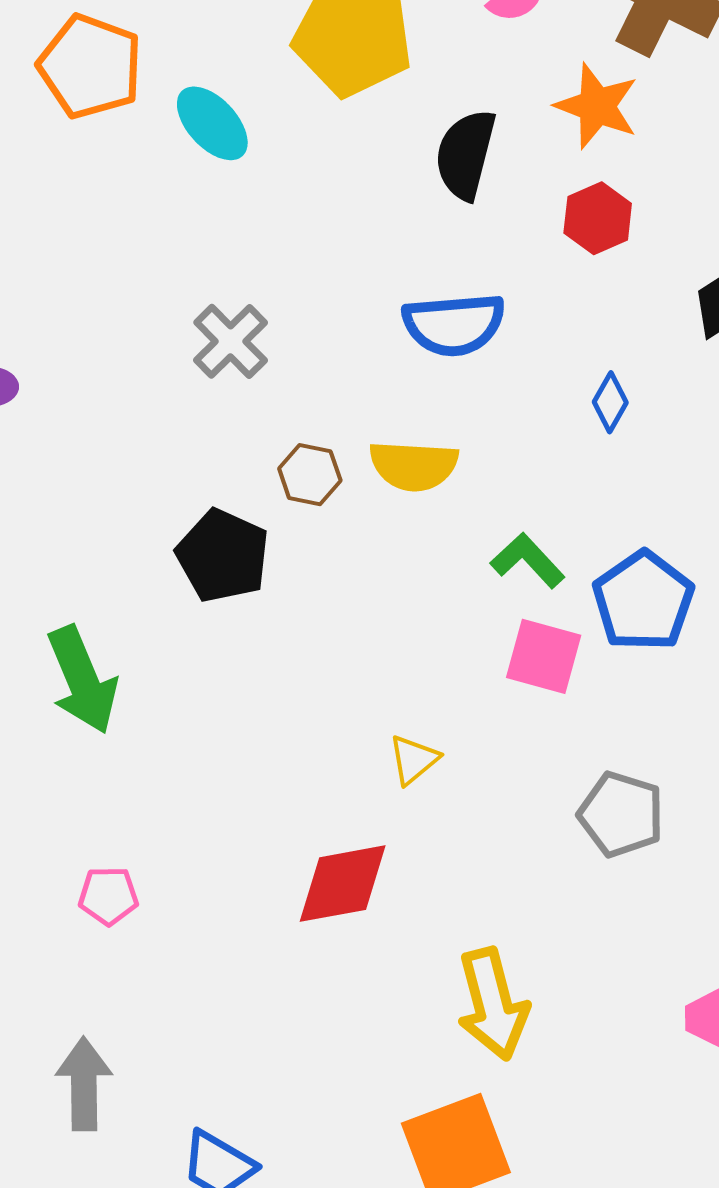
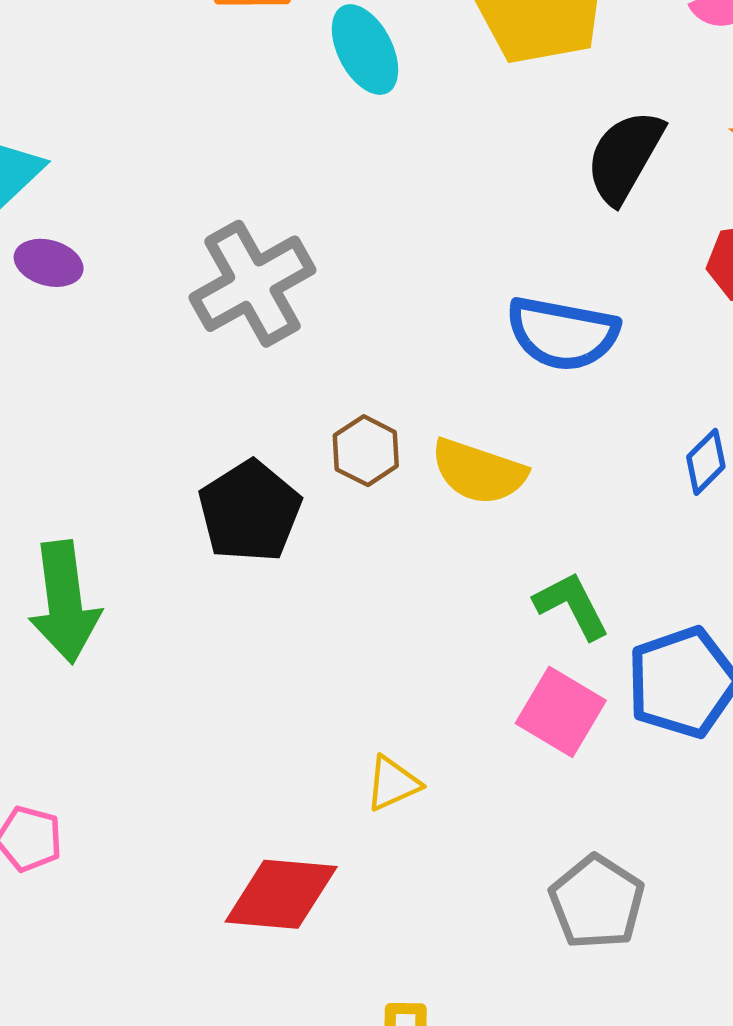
gray cross: (231, 341) -> (252, 284), moved, size x1.4

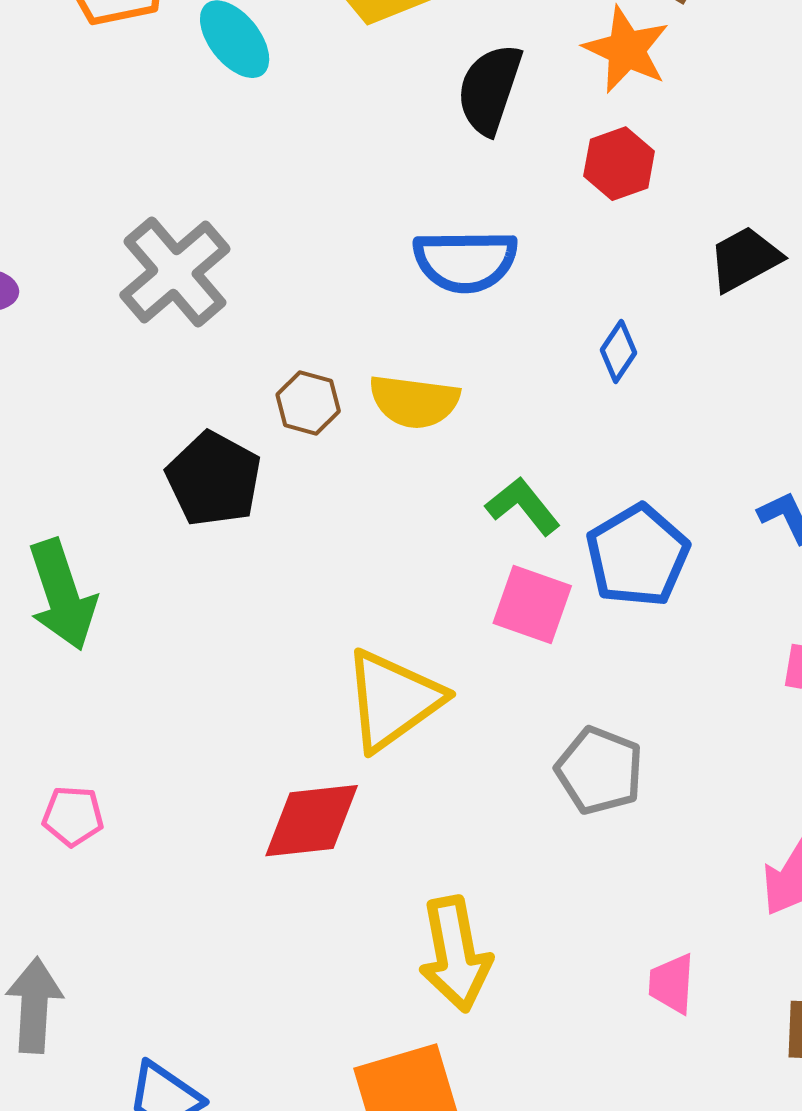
yellow triangle: (393, 784) -> (393, 700), size x2.0

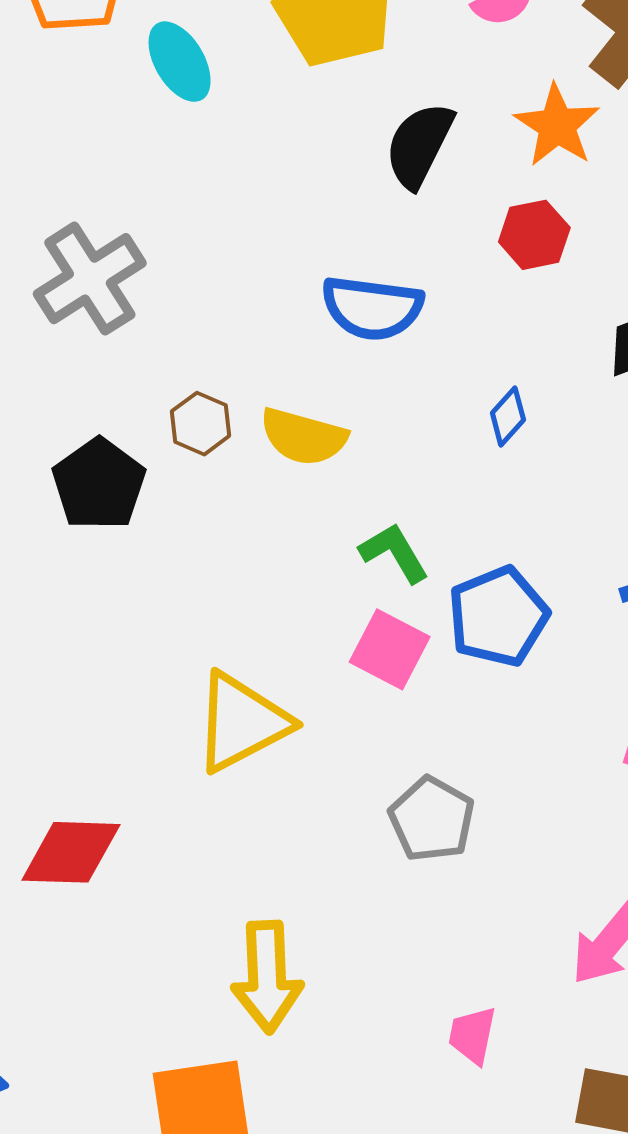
red diamond: (312, 821) -> (71, 852), moved

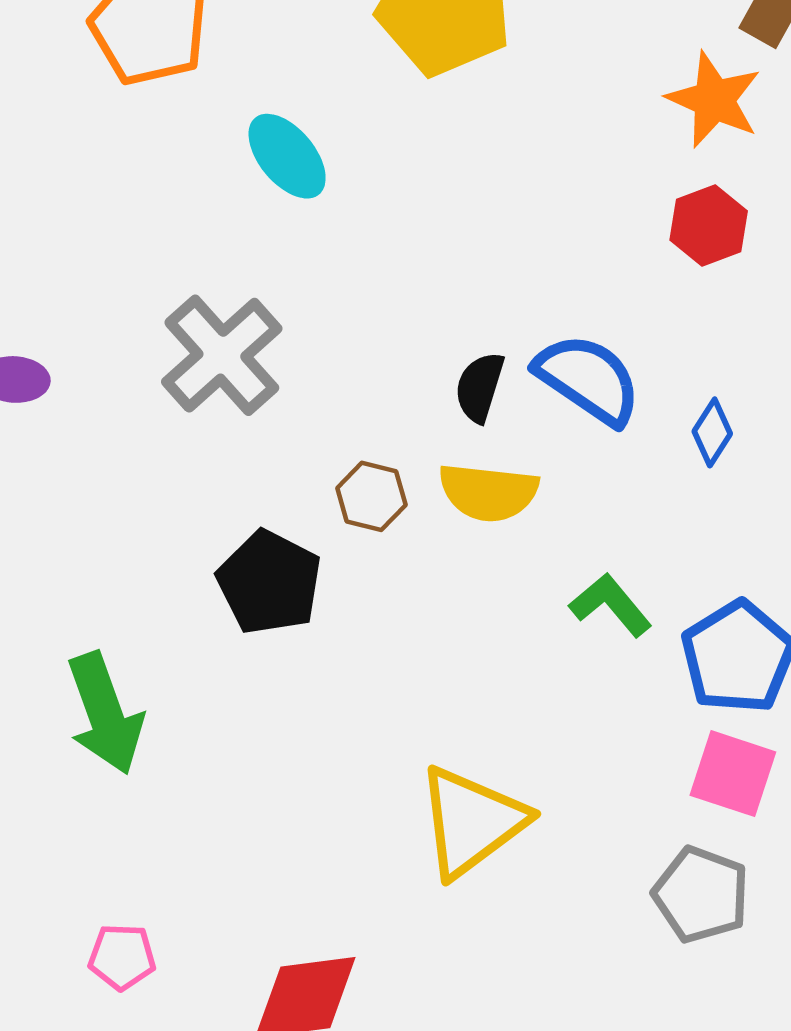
cyan ellipse: (180, 62) -> (287, 156), moved
black semicircle: (419, 145) -> (480, 387), moved, size x0.7
blue semicircle: (372, 308) -> (588, 379), moved, turned -144
pink square: (390, 649) -> (733, 774), moved

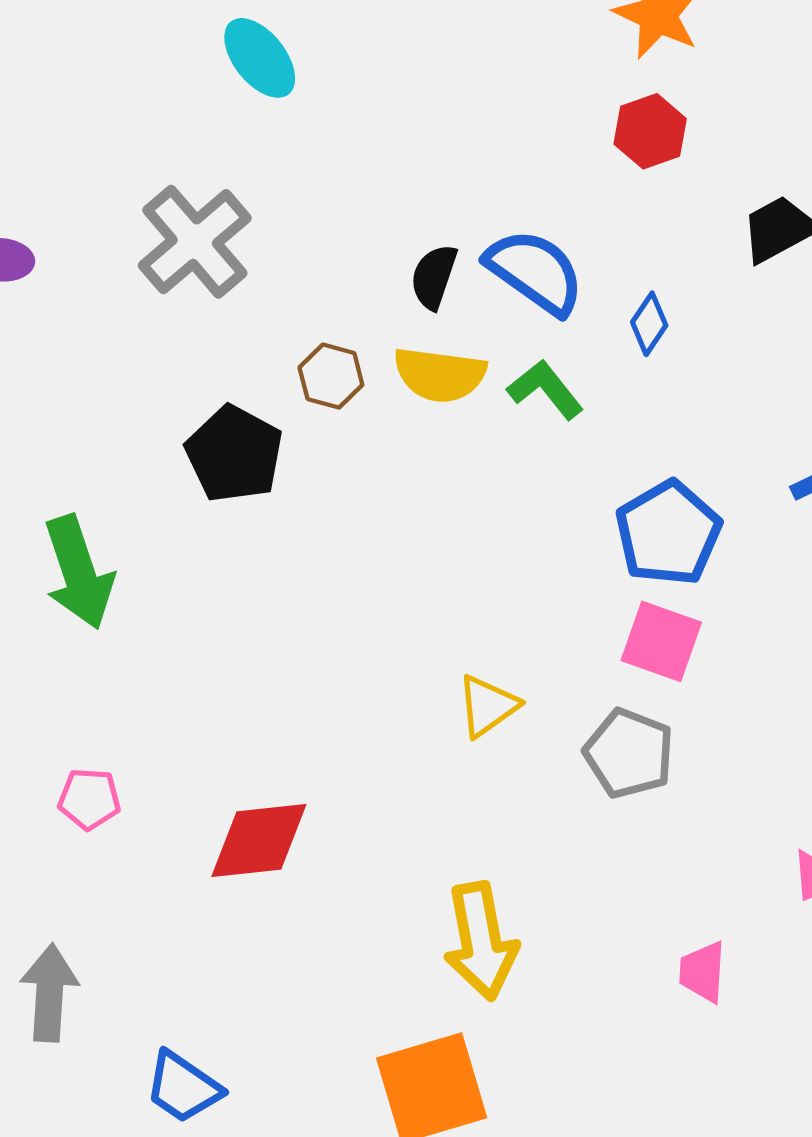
green L-shape: (611, 605) -> (545, 389), moved
yellow triangle: (472, 822) -> (488, 706), moved, size x0.6

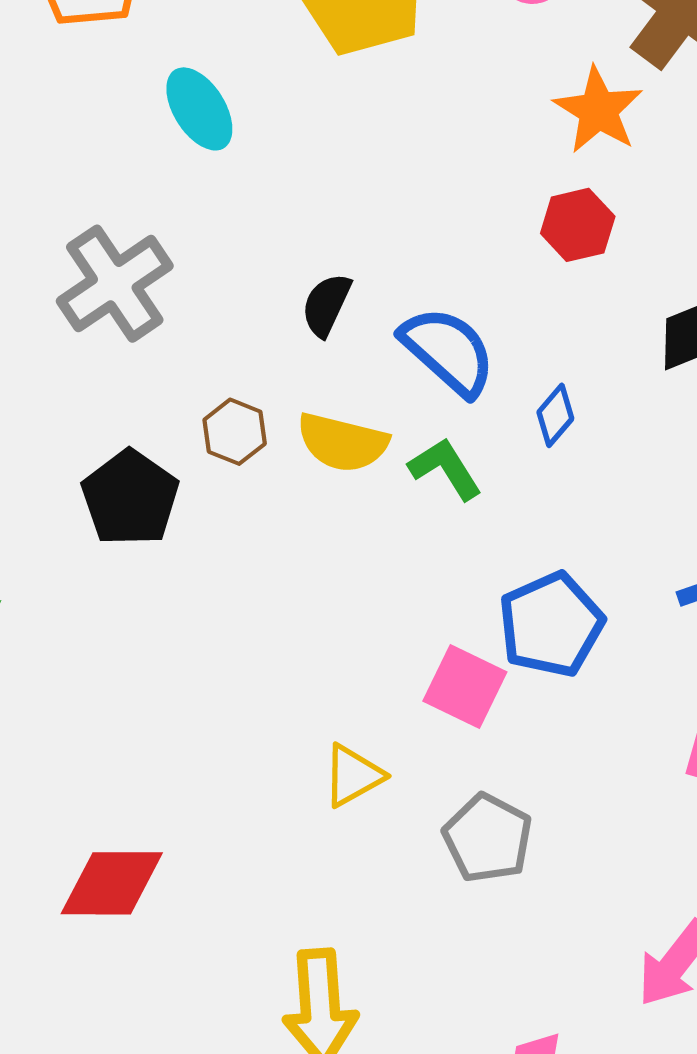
black semicircle: (434, 277) -> (326, 305), moved
pink square: (661, 641) -> (465, 686), moved

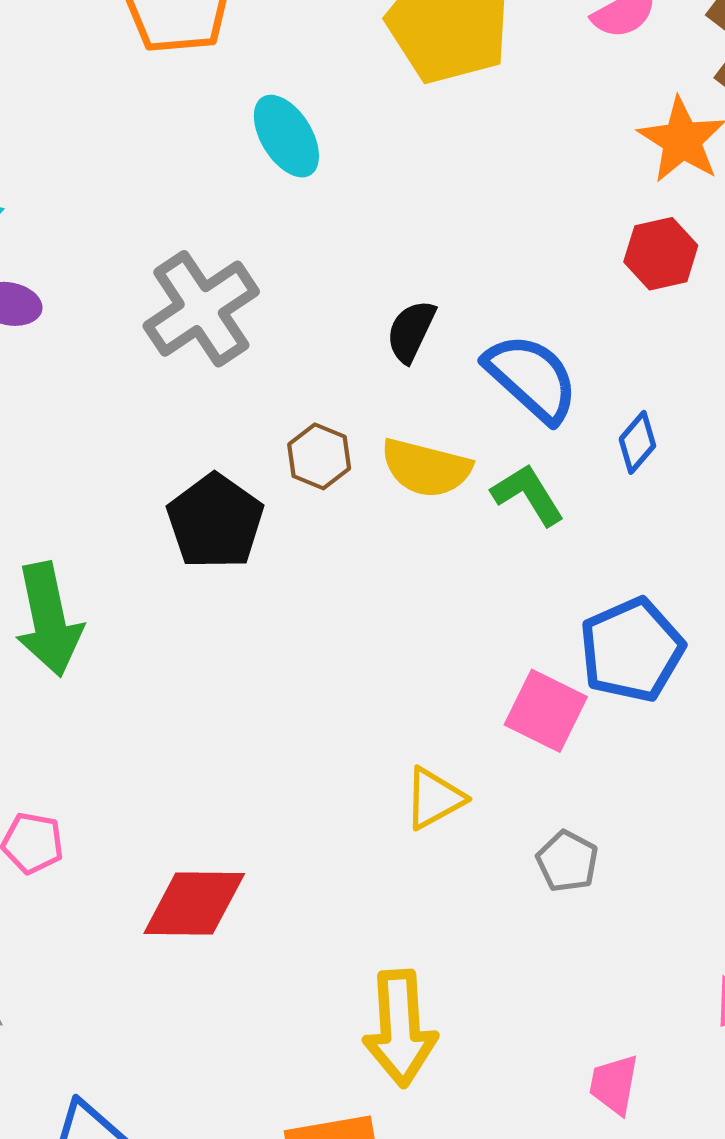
gray pentagon: (488, 838) -> (567, 861), size x0.7

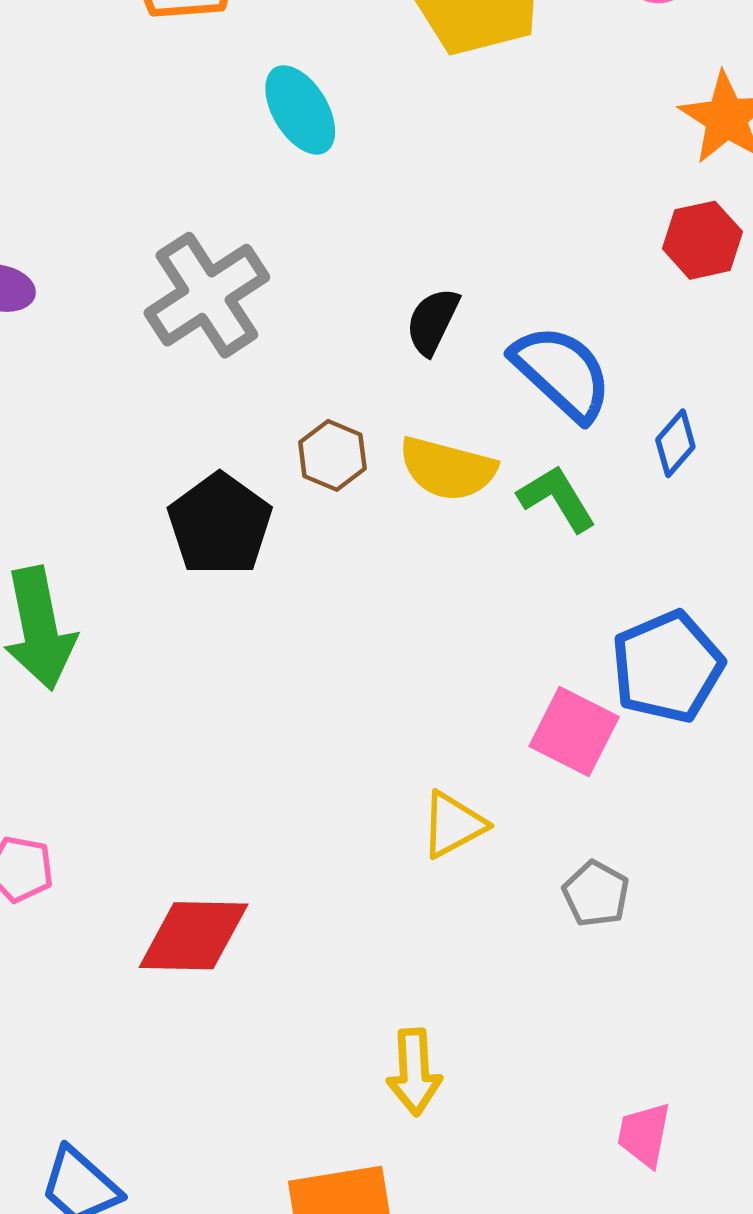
yellow arrow: (400, 1028) -> (414, 1072), size x0.7

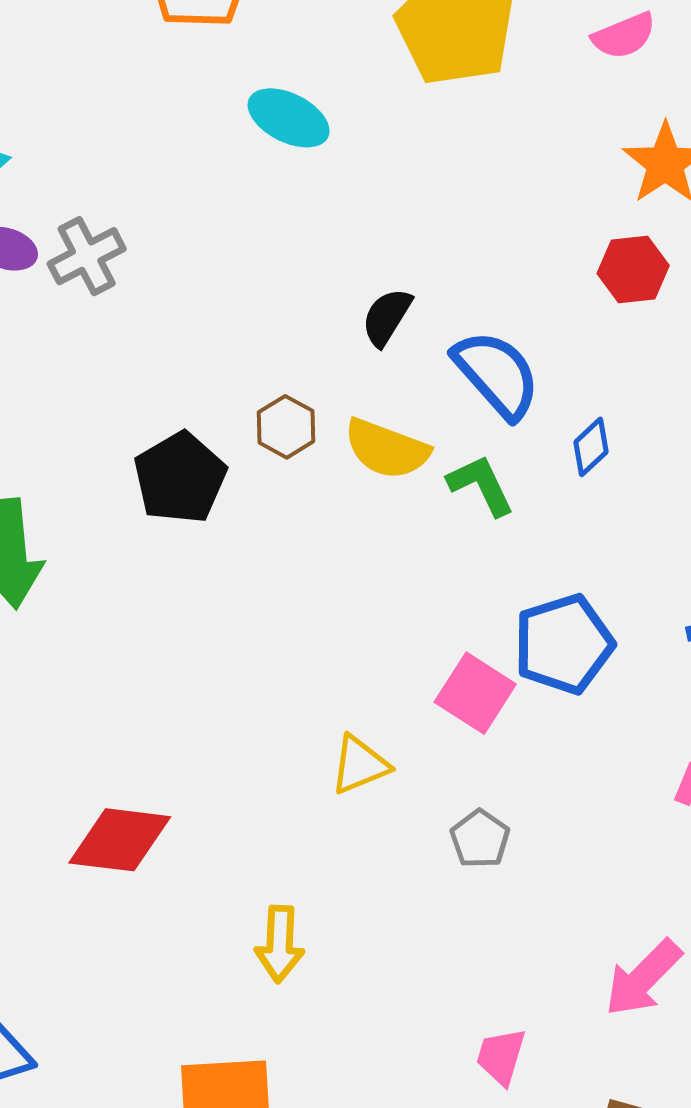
cyan ellipse: (300, 110) -> (289, 118), turned -38
gray cross: (207, 295) -> (87, 256), moved, size x0.7
yellow arrow: (414, 1072) -> (280, 944), moved

